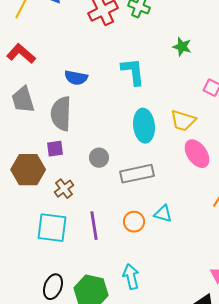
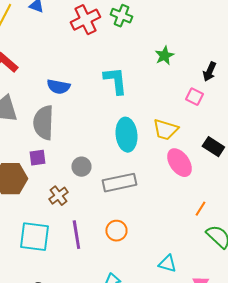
green star: (182, 47) -> (164, 56), turned 30
brown cross: (64, 189) -> (58, 196), moved
cyan triangle: (163, 214) -> (167, 264), moved

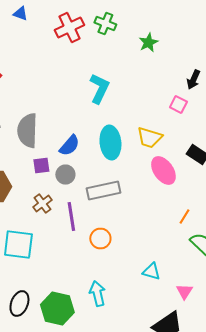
green star: (164, 56) -> (148, 42), moved
cyan L-shape: (115, 81) -> (99, 88), turned 32
blue semicircle: (58, 87) -> (69, 146), moved, turned -60
purple square: (37, 158) -> (41, 166), moved
purple line: (76, 235) -> (71, 216), moved

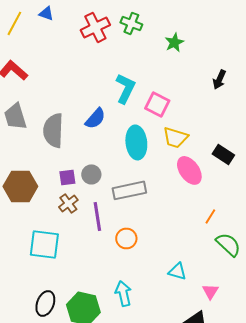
pink square: (178, 104) -> (157, 104), moved, size x1.4
blue semicircle: (69, 146) -> (95, 118), moved
purple square: (41, 166) -> (67, 177), moved

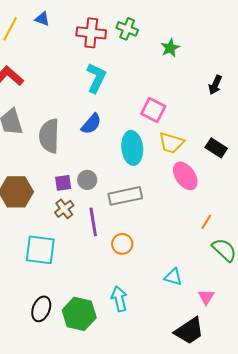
red cross: (95, 27) -> (91, 33), turned 32
cyan L-shape: (125, 88) -> (96, 78), moved
black rectangle: (223, 154) -> (216, 148), moved

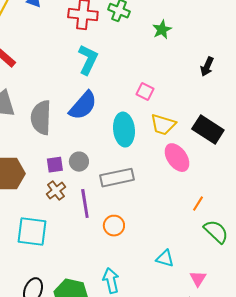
pink square: (153, 110) -> (145, 92), size x0.7
blue semicircle: (91, 124) -> (83, 106), size x1.4
black rectangle: (216, 148) -> (208, 130), size x1.4

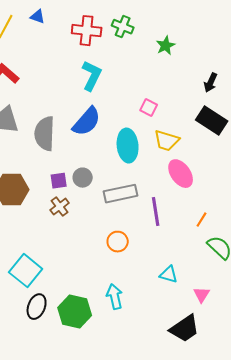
black rectangle: (208, 130) -> (212, 121), moved
purple line: (85, 204) -> (156, 212), moved
cyan square: (32, 232) -> (26, 271), moved, turned 32

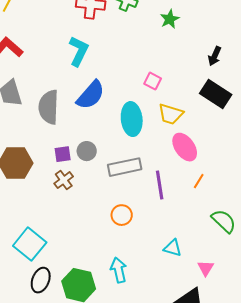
cyan L-shape: (92, 76) -> (79, 51), moved
orange line: (202, 220) -> (199, 181), moved

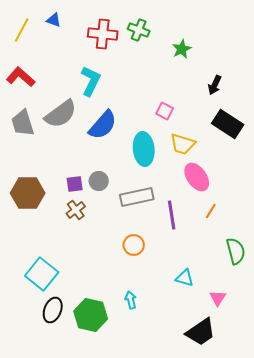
black arrow: (215, 56) -> (215, 85), moved
gray semicircle: (49, 107) -> (61, 114), moved, turned -128
green semicircle: (224, 221) -> (236, 251), turned 32
cyan arrow: (119, 270) -> (131, 300), size x0.7

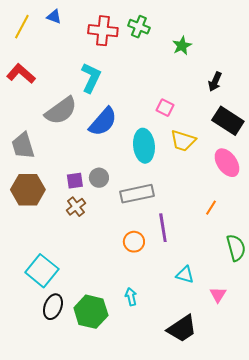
gray trapezoid: (23, 123) -> (23, 146), moved
pink ellipse: (197, 177) -> (227, 163), moved
purple line: (172, 215) -> (163, 228), moved
black trapezoid: (201, 332) -> (182, 329), moved

